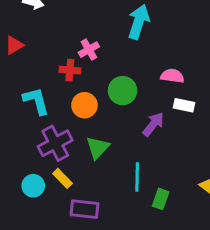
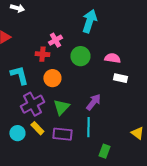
green circle: (123, 91) -> (80, 56), moved
purple arrow: (153, 124) -> (93, 102), moved
green rectangle: (161, 199) -> (104, 151), moved
purple rectangle: (84, 209) -> (62, 134), moved

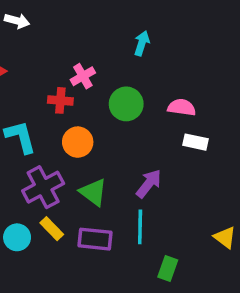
cyan arrow: (89, 21) -> (142, 43), size x0.6
green triangle: (61, 107) -> (93, 192), turned -36

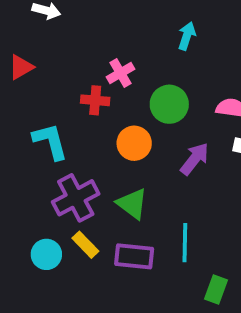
orange circle: (78, 142) -> (134, 143), moved
purple arrow: (149, 184) -> (195, 159), moved

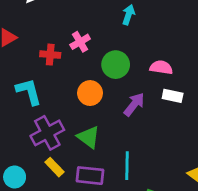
red cross: (95, 100) -> (50, 55), moved
cyan circle: (46, 254) -> (15, 177), moved

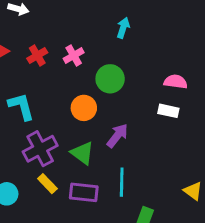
red cross: (50, 55) -> (37, 55), moved, turned -36
pink semicircle: (161, 67) -> (176, 82), moved
purple arrow: (134, 104) -> (117, 136), moved

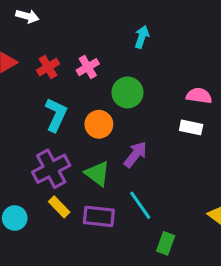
cyan L-shape: (21, 106) -> (56, 115), moved, turned 40
cyan line: (122, 182) -> (140, 205), turned -36

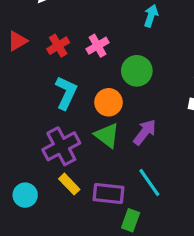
green triangle: (97, 174) -> (107, 135), moved
green rectangle: (166, 243) -> (131, 220), moved

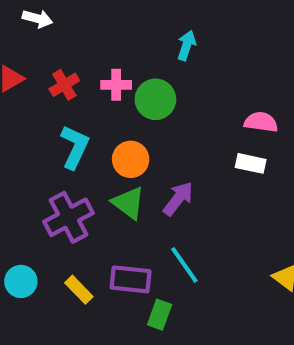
pink cross: (98, 46) -> (116, 85), turned 30
green circle: (137, 71) -> (155, 99), moved
yellow rectangle: (69, 184) -> (79, 290), moved

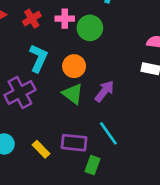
purple cross: (68, 217) -> (20, 93), moved

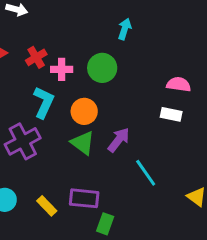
pink cross: (65, 19) -> (62, 69), moved
cyan line: (108, 133) -> (146, 173), moved

